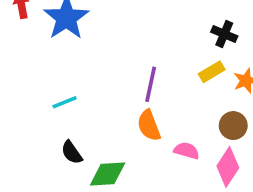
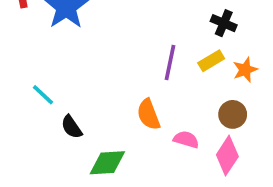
purple line: (151, 84) -> (170, 63), moved
cyan line: (65, 102) -> (43, 95), moved, turned 65
black semicircle: (72, 152) -> (72, 127), moved

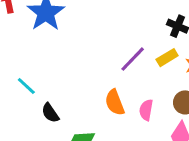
purple line: (170, 63) -> (133, 59), turned 32
pink semicircle: (186, 139) -> (146, 110), moved, turned -96

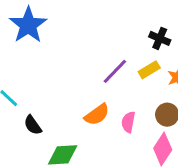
orange semicircle: (115, 102) -> (97, 115), turned -105

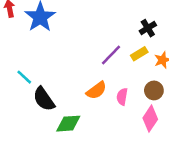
black cross: (160, 38) -> (148, 28), turned 35
black semicircle: (33, 125) -> (44, 99), size x1.5

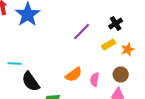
purple line: (111, 55) -> (82, 32), moved
cyan line: (24, 77) -> (15, 64), turned -40

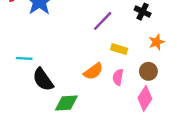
black cross: (116, 24) -> (143, 12), turned -32
yellow rectangle: (109, 44) -> (119, 49), moved, turned 48

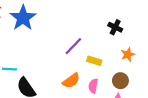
purple line: (103, 21) -> (73, 46), moved

